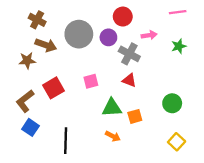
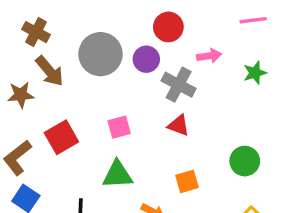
brown arrow: (46, 45) -> (50, 71), turned 30
green triangle: (112, 108) -> (117, 175), moved

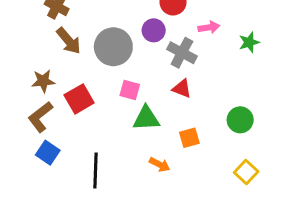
gray circle: (100, 54) -> (113, 47), moved
brown star: (21, 95) -> (43, 81), moved
pink square: (119, 127) -> (130, 90), turned 30
green triangle: (117, 175) -> (146, 118), moved

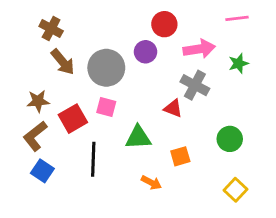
pink arrow: (209, 27) -> (199, 49), size x1.5
gray cross: (182, 53) -> (195, 85), moved
pink square: (130, 90) -> (106, 107), moved
black line: (95, 171) -> (93, 159), moved

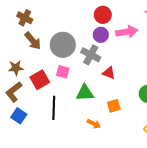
purple circle: (145, 52) -> (101, 35), moved
gray cross: (195, 85) -> (91, 55), moved

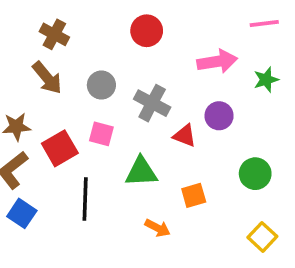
red circle: (103, 15) -> (147, 31), moved
brown cross: (25, 18) -> (54, 34), moved
purple circle: (101, 35) -> (219, 116), moved
gray circle: (63, 45) -> (101, 85), size x0.6

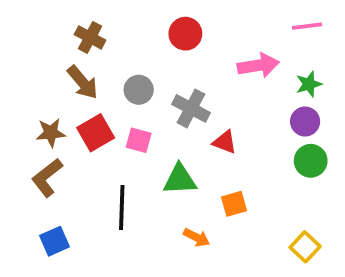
purple circle: (219, 116) -> (305, 122), moved
red square: (60, 148) -> (96, 133), moved
green circle: (255, 174) -> (311, 161), moved
blue square: (22, 213) -> (54, 241), moved, turned 32

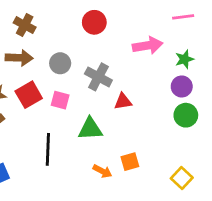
brown arrow: (83, 82) -> (19, 58), turned -48
red triangle: (225, 142) -> (123, 102), turned -30
orange square: (234, 204) -> (130, 162), moved

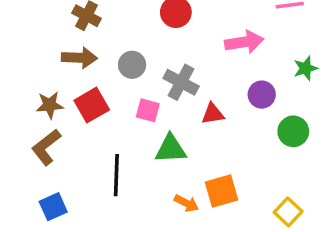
green star: (184, 59) -> (306, 68), moved
purple circle: (182, 86) -> (262, 95), moved
pink square: (60, 100) -> (148, 110), moved
orange square: (130, 162) -> (221, 191), size x1.4

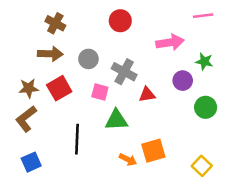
green star: (306, 68) -> (204, 61), moved, turned 30

